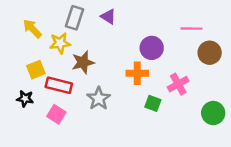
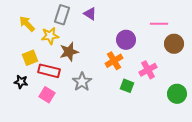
orange cross: (137, 73) -> (114, 61), turned -30

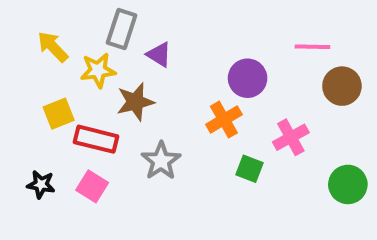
purple triangle: (90, 14) -> (159, 55), moved
black star: (21, 82) -> (41, 184), moved

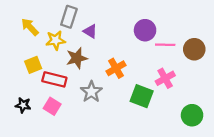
pink line: (312, 47) -> (165, 45), moved
purple circle: (248, 78) -> (145, 30), moved
orange cross: (224, 120) -> (116, 68), moved
green square: (249, 169) -> (142, 96), size x1.5
green circle: (348, 184) -> (192, 115), moved

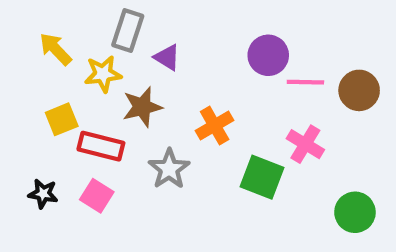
pink cross: (165, 78) -> (305, 144), turned -30

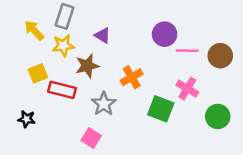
gray rectangle: (128, 30) -> (65, 16), moved
pink square: (97, 196) -> (91, 138), moved
green circle: (355, 212) -> (218, 116), moved

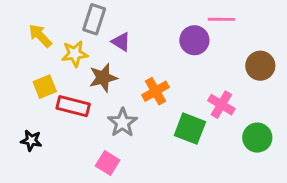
gray rectangle: (65, 16) -> (94, 19), moved
pink line: (187, 51) -> (221, 19), moved

